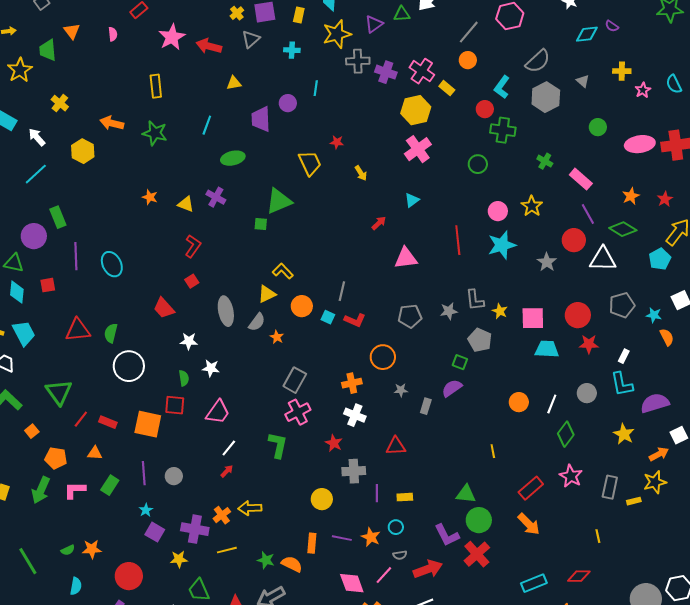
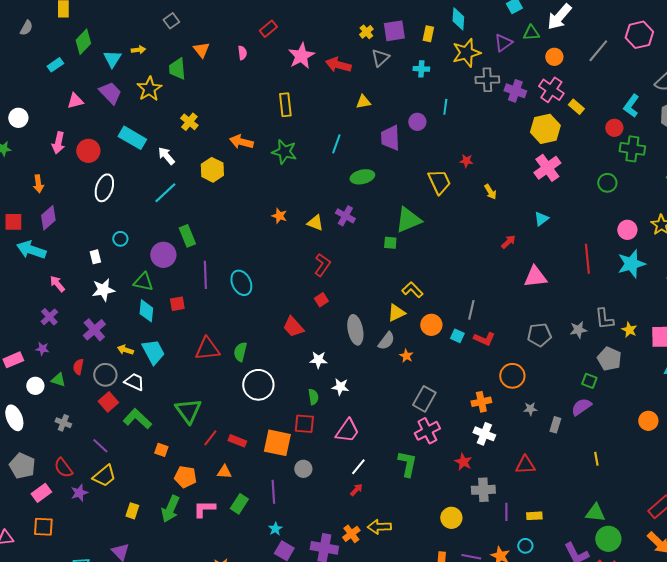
orange circle: (468, 60) -> (554, 57), moved
orange square: (32, 431) -> (161, 450), turned -32
yellow line: (493, 451) -> (596, 459), moved
gray circle: (174, 476) -> (303, 469), moved

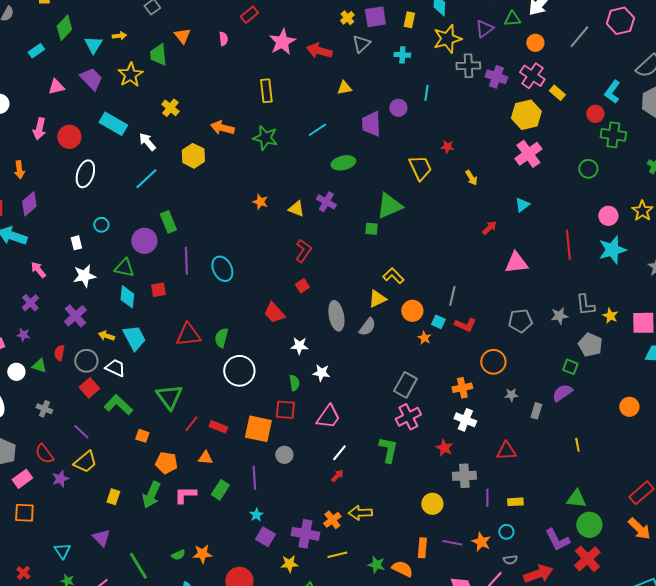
cyan line: (336, 144) -> (317, 130), turned 36
orange star: (406, 356) -> (424, 338), moved

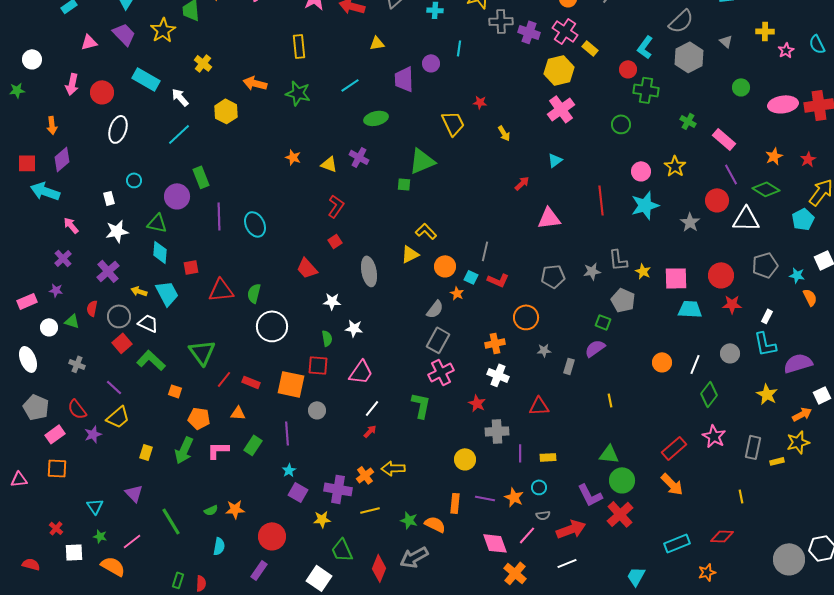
red square: (158, 290) -> (191, 267), moved
gray semicircle: (367, 327) -> (435, 309), moved

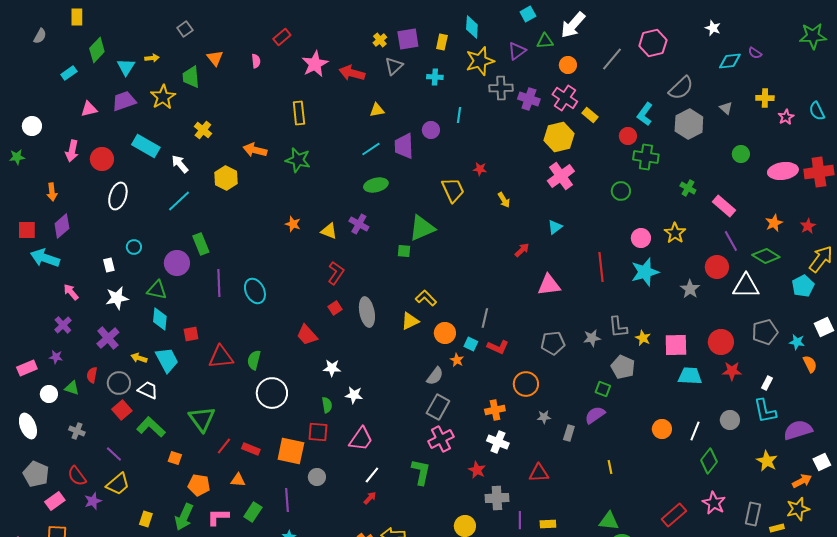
purple trapezoid: (124, 34) -> (124, 101), turned -65
cyan line: (350, 85) -> (371, 149), moved
gray ellipse: (369, 271) -> (367, 312), moved

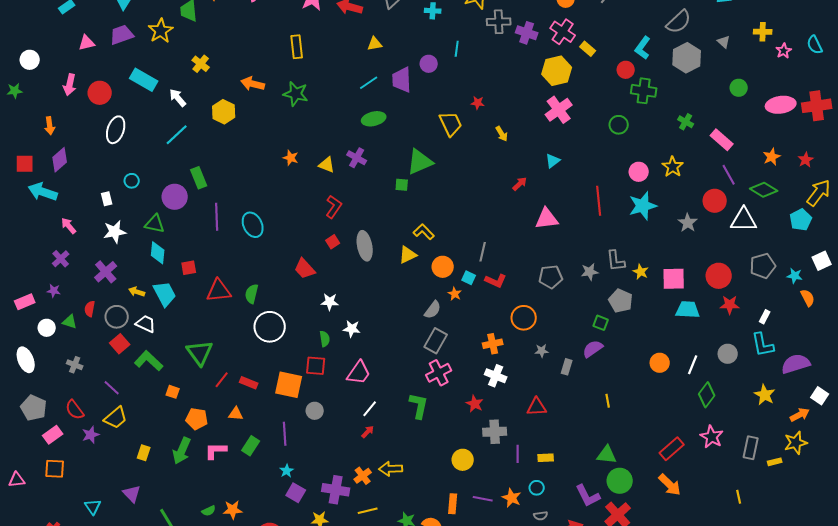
white square: (822, 462) -> (820, 396), turned -30

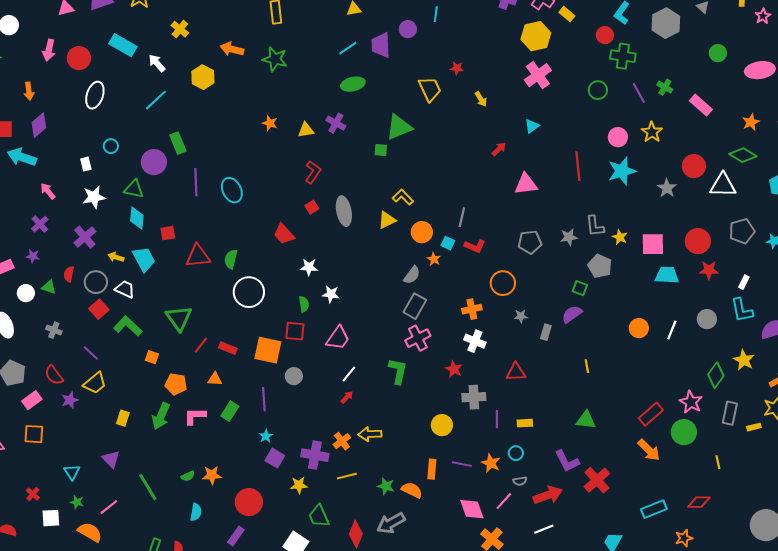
yellow triangle: (327, 165) -> (306, 130), turned -30
purple line: (729, 175) -> (639, 93), moved
green diamond: (707, 395) -> (716, 375), moved
green circle: (620, 481) -> (684, 432), moved

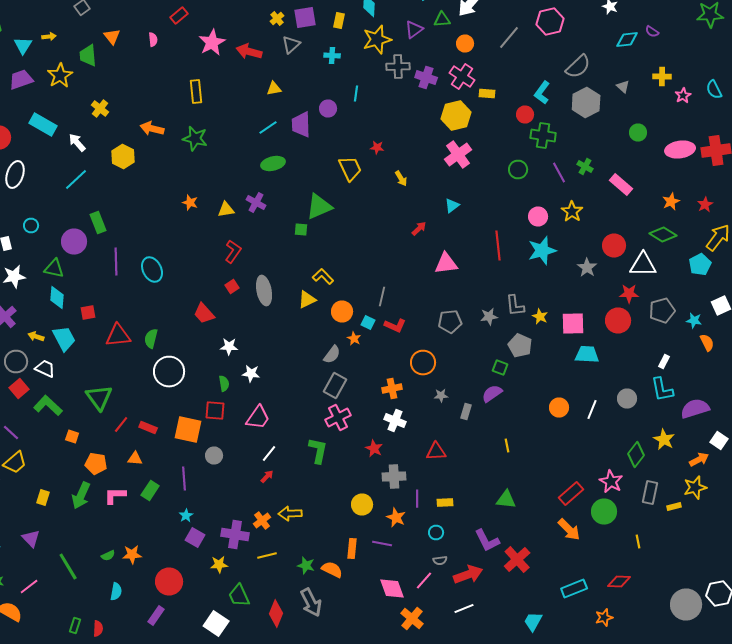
yellow rectangle: (567, 14) -> (487, 94), turned -35
red star: (709, 270) -> (629, 294), moved
orange star: (491, 463) -> (396, 518), moved
gray arrow: (391, 523) -> (311, 602), turned -88

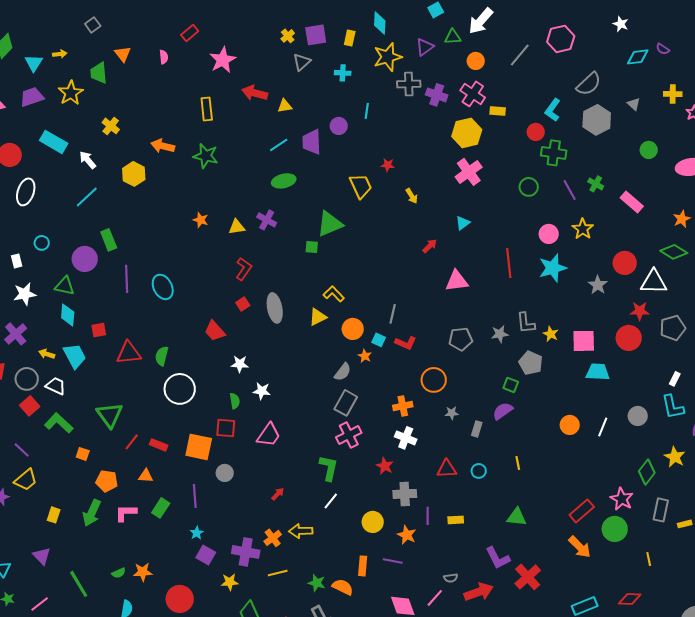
red arrow: (249, 52) -> (255, 93), moved
white line: (269, 454) -> (331, 501), moved
cyan circle: (436, 532) -> (479, 471), moved

